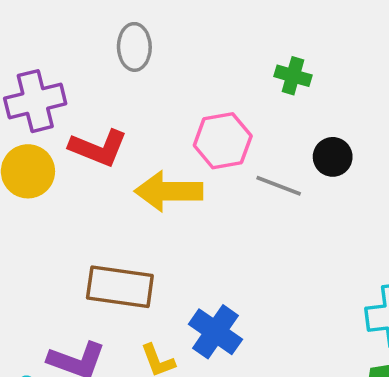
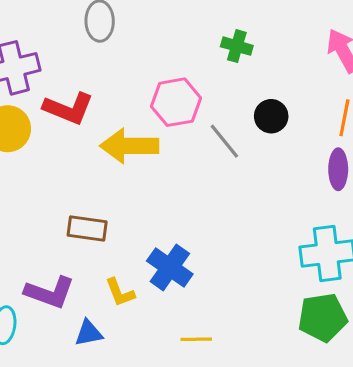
gray line: (279, 186) -> (224, 141), turned 30
brown rectangle: (120, 287) -> (87, 229), size x0.7

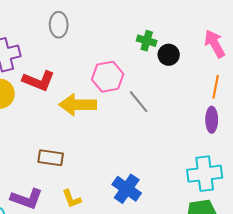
black circle: (271, 116) -> (169, 55), moved
blue cross: (170, 268) -> (127, 189), moved

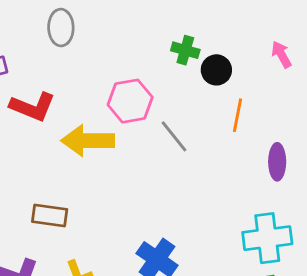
pink arrow: (215, 44) -> (281, 54), size x0.7
orange line: (216, 87) -> (238, 115), moved

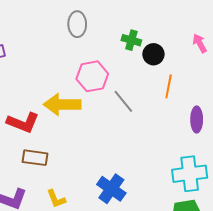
gray ellipse: (61, 28) -> (77, 24), moved
red L-shape: (33, 107) -> (23, 123), moved

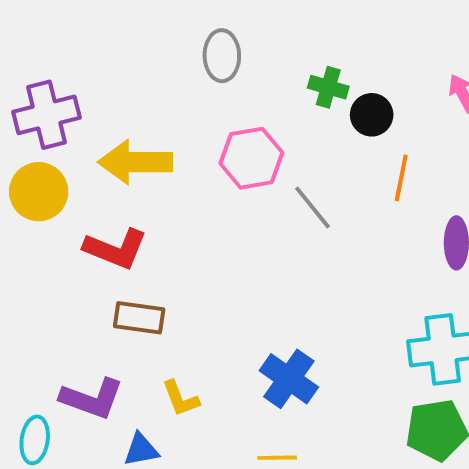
yellow arrow: (62, 104) -> (135, 162), moved

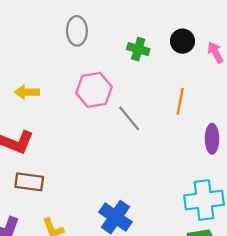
black circle: (372, 115) -> (182, 41), moved
yellow arrow: (135, 162) -> (27, 92), size x0.6

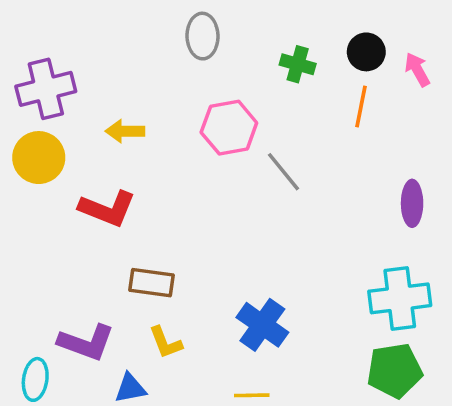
orange line: (180, 101) -> (361, 106), moved
brown rectangle: (29, 182) -> (151, 283), moved

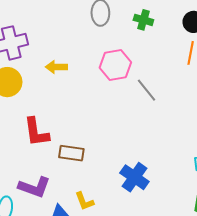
green cross: (298, 64) -> (143, 20), moved
red L-shape: (107, 209) -> (36, 132), moved, turned 60
yellow L-shape: (166, 342) -> (84, 201), moved

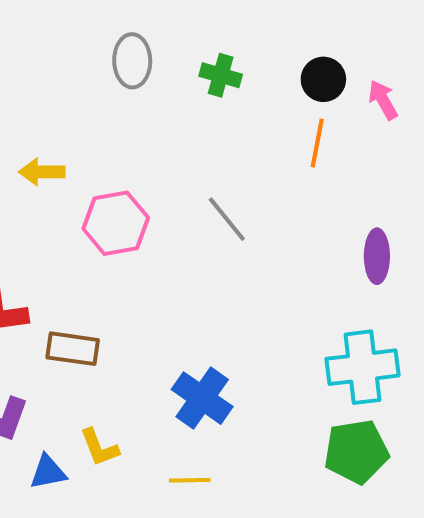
pink hexagon: (115, 65) -> (116, 223), moved

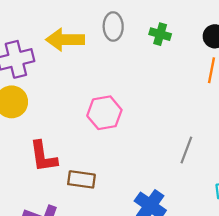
yellow arrow: (42, 172) -> (65, 40), moved, size x1.6
gray line: (227, 219) -> (186, 150), moved, turned 60

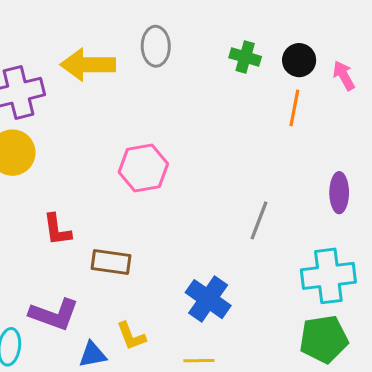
green cross: (160, 34) -> (245, 57), moved
red L-shape: (43, 156) -> (57, 230), size x0.7

